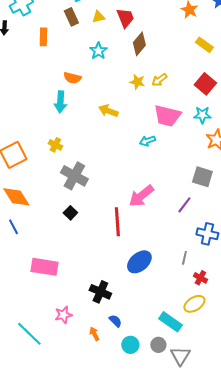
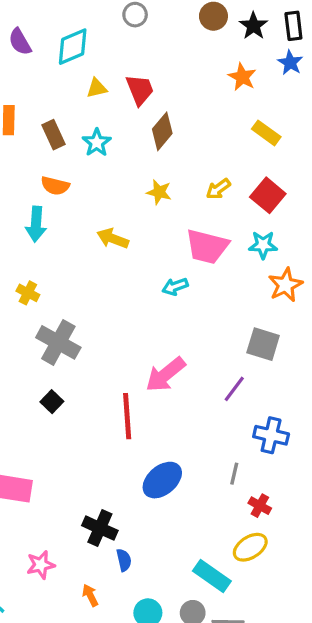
brown rectangle: (71, 17) -> (54, 135), moved
yellow arrow: (159, 80) -> (218, 189), moved
blue semicircle: (115, 321) -> (124, 560), moved, turned 32

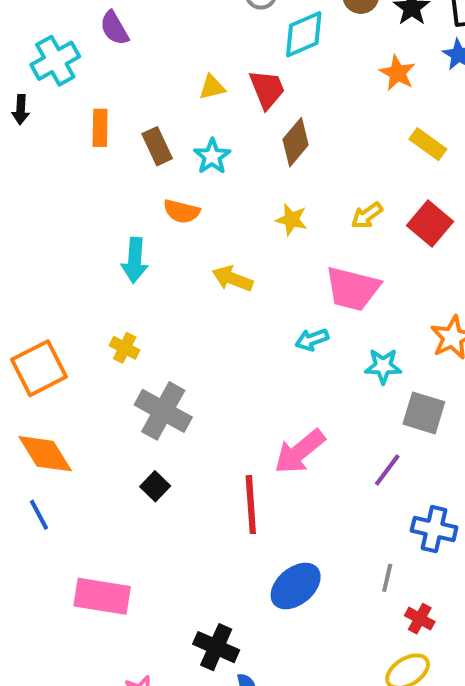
cyan diamond: (73, 47) -> (304, 34), moved
orange semicircle: (55, 186) -> (182, 211), moved
cyan star: (263, 245) -> (383, 366), moved

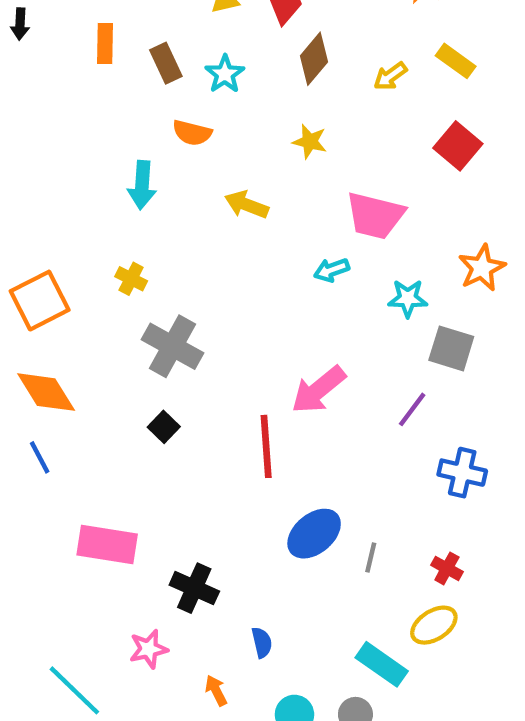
yellow arrow: (367, 215) -> (390, 76), moved
gray line: (387, 578) -> (371, 558), moved
black cross: (216, 647) -> (194, 588), moved

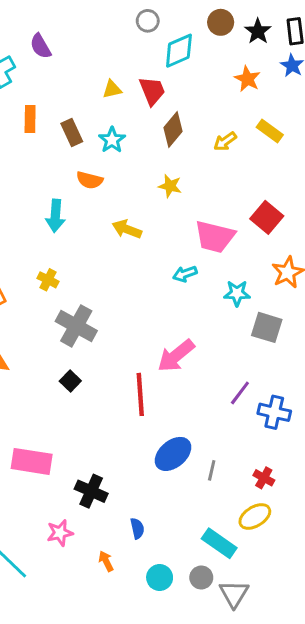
red square: (458, 146) -> (267, 217), moved
purple line: (412, 409) -> (240, 393), moved

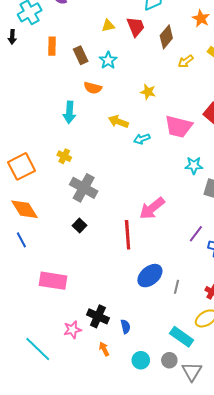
brown diamond: (173, 129) -> (166, 37), moved
cyan arrow: (185, 274) -> (142, 139), moved
black cross: (91, 491) -> (98, 316), moved

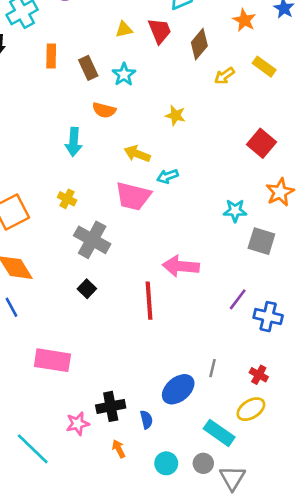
pink trapezoid: (179, 127) -> (133, 196), moved
pink arrow: (152, 208) -> (181, 266), turned 44
blue ellipse: (150, 276) -> (178, 389), moved
black cross: (98, 316) -> (111, 406), turned -35

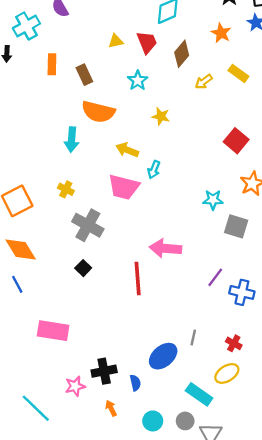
cyan star: (124, 74) -> (138, 80), moved
orange semicircle: (104, 110) -> (98, 112), size x1.6
cyan arrow: (168, 176) -> (154, 170), turned -48

